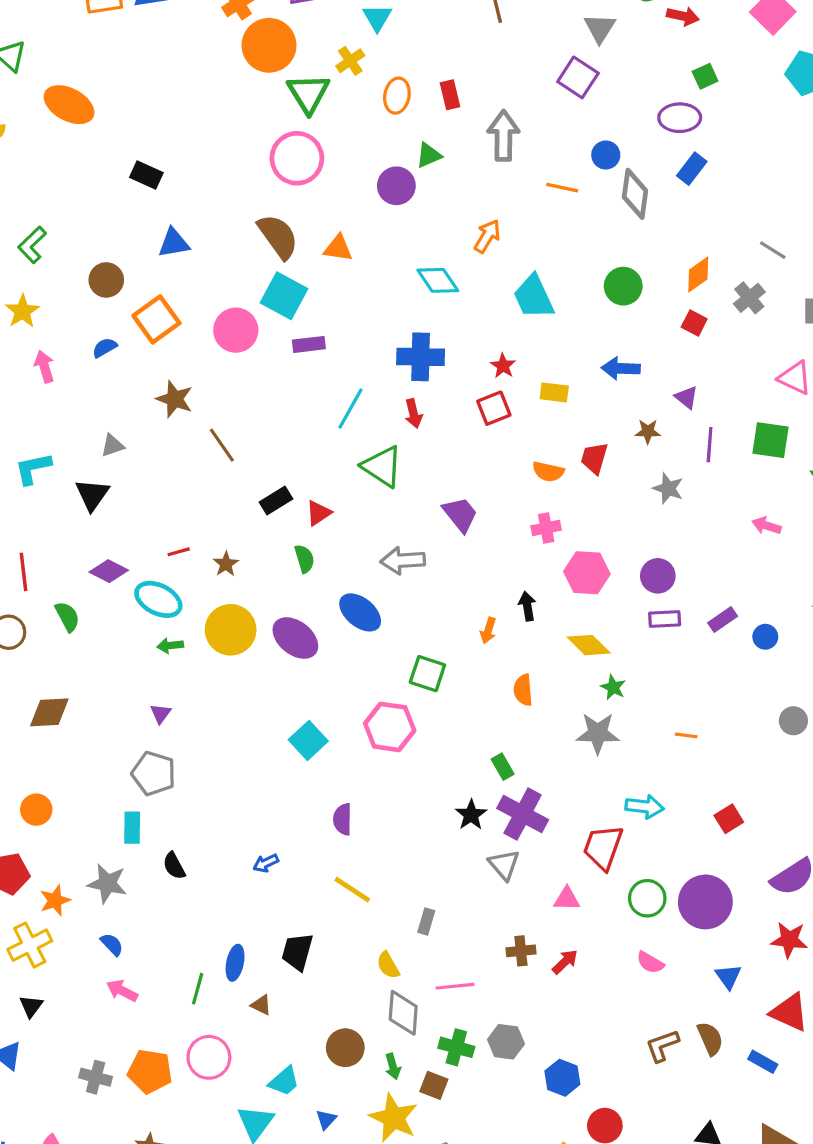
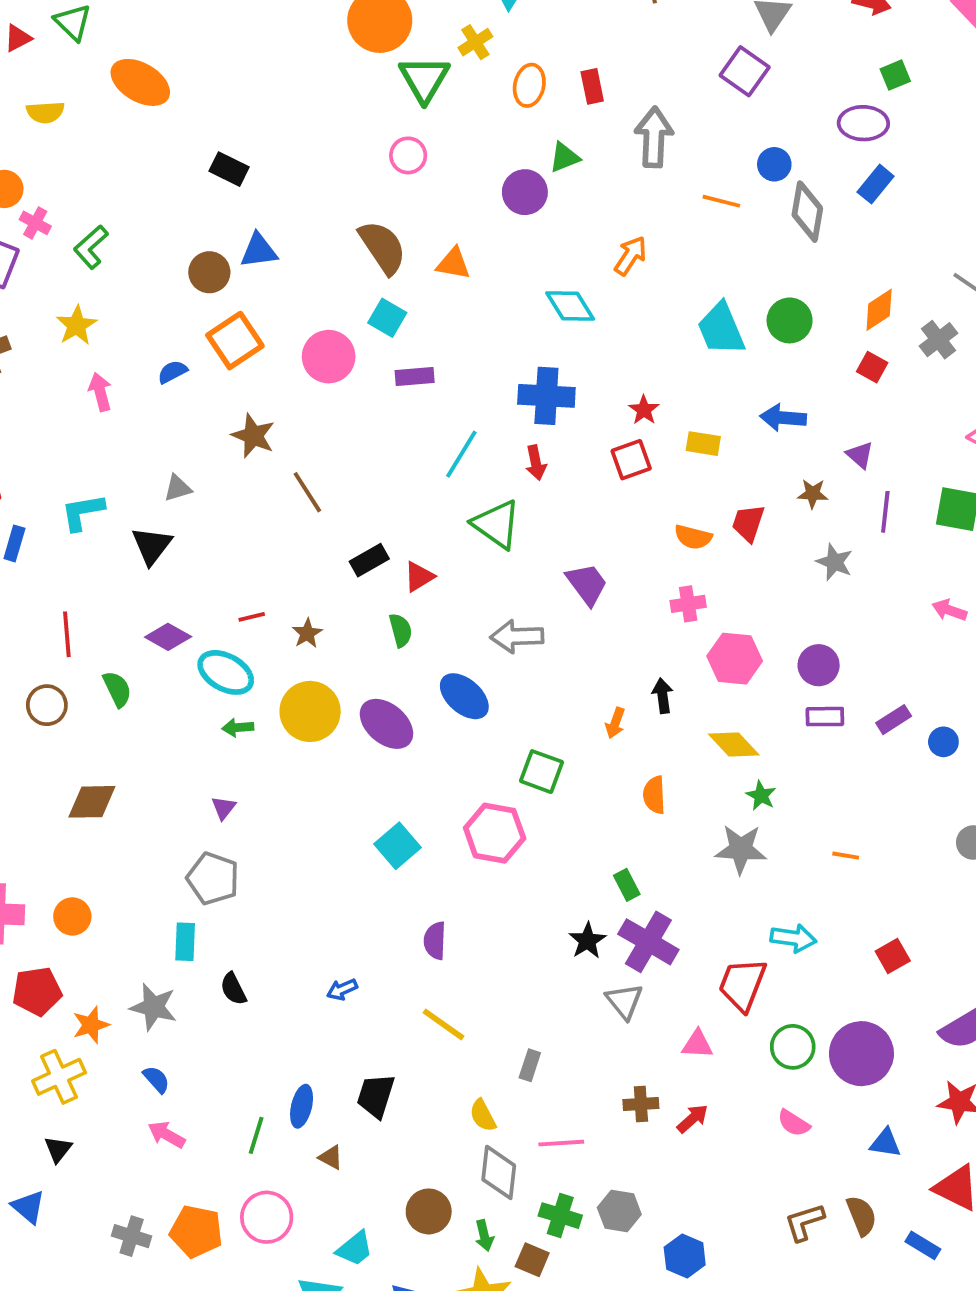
pink circle: (297, 158) -> (408, 155), size x0.6
brown circle: (106, 280) -> (209, 272), moved
cyan square: (284, 296) -> (387, 318), size x0.7
cyan trapezoid: (534, 297) -> (721, 329), moved
blue triangle: (728, 977) -> (885, 1143), turned -48

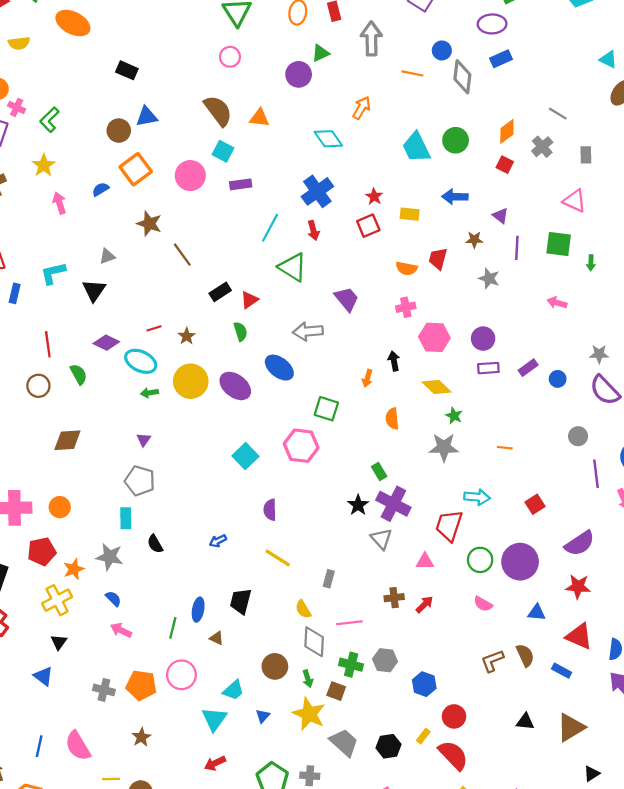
blue rectangle: (876, 184) -> (501, 59), turned 30
blue cross: (546, 396) -> (317, 191), turned -36

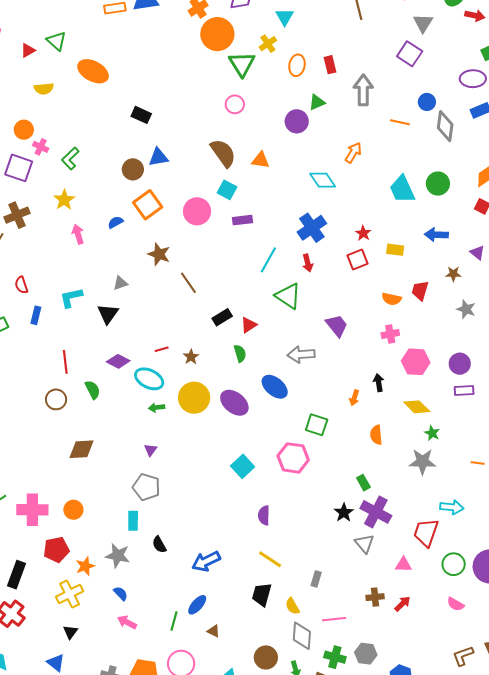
blue arrow: (218, 541) -> (206, 561), moved, size x1.8
black trapezoid: (241, 601) -> (262, 595), moved
blue ellipse: (198, 610) -> (197, 605), turned 30

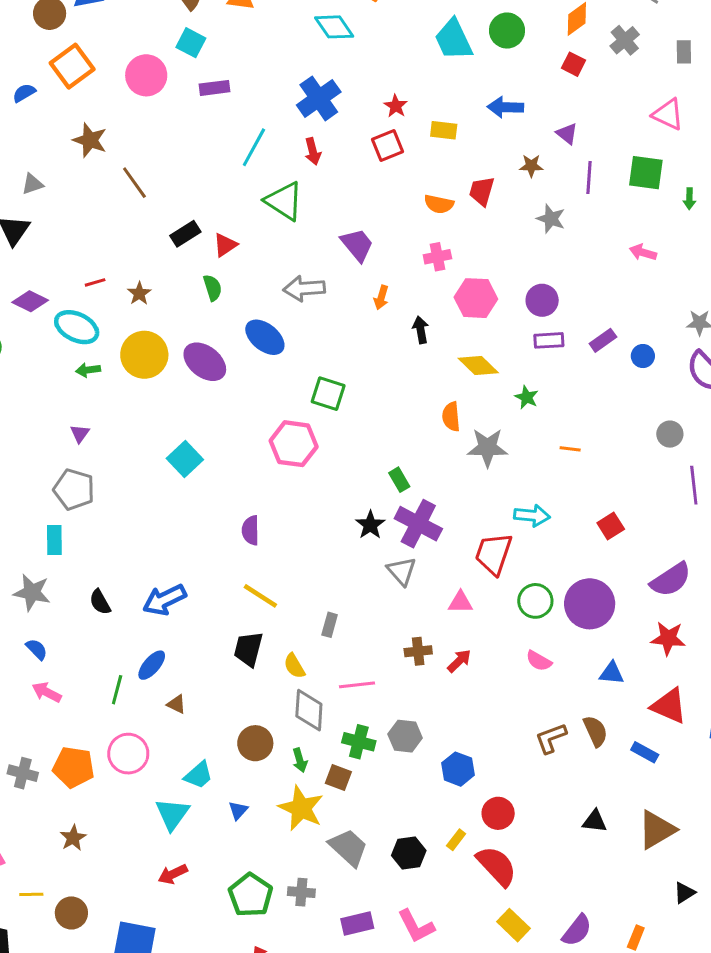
orange arrow: (354, 398) -> (381, 298), moved
green star: (432, 433) -> (527, 397), moved
orange semicircle: (376, 435) -> (451, 417), moved
cyan square: (243, 466) -> (185, 459), moved
black semicircle: (159, 545) -> (100, 602), moved

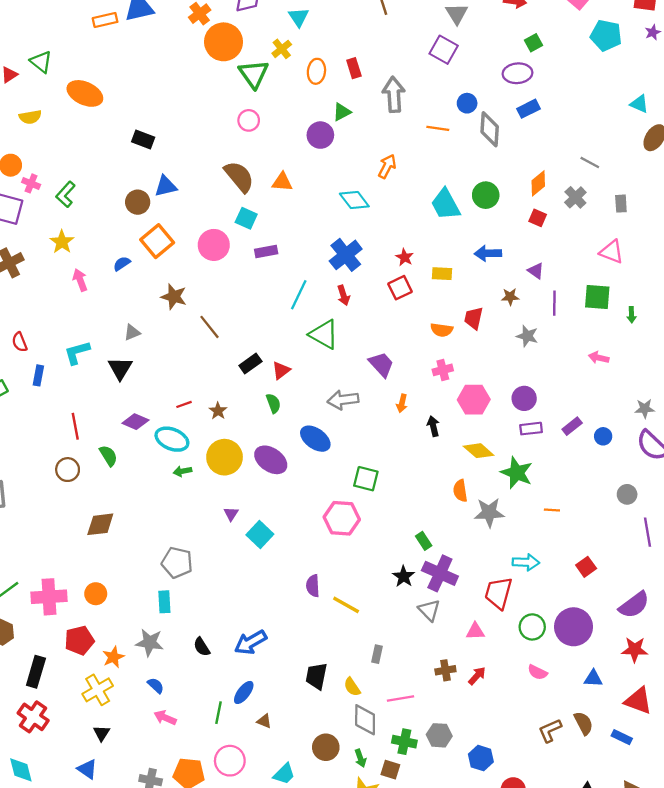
green star: (527, 397) -> (517, 473), size x1.8
purple triangle: (80, 434) -> (231, 514), moved
yellow line: (260, 596) -> (346, 605), moved

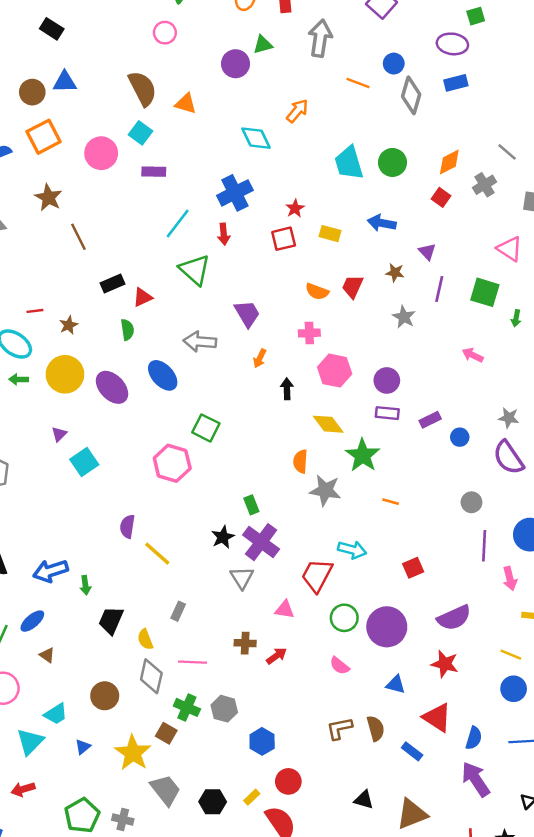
green arrow: (360, 758) -> (85, 585), moved

